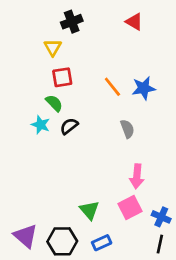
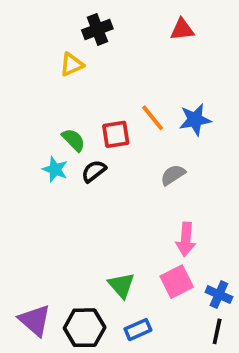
red triangle: (134, 22) -> (182, 29), turned -36
yellow triangle: (53, 47) -> (72, 64), turned 36
red square: (62, 77) -> (116, 134), moved
gray semicircle: (127, 129) -> (173, 175), turned -102

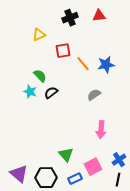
black cross: (97, 29) -> (70, 18), moved
red square: (116, 134) -> (63, 51), moved
pink square: (177, 282) -> (93, 167), moved
blue cross: (219, 295) -> (119, 160), turned 32

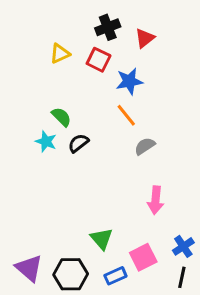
red triangle: (99, 16) -> (145, 38), moved, turned -32
red square: (63, 51) -> (98, 60), moved, turned 35
orange line: (83, 64) -> (126, 115), moved
blue star: (106, 65) -> (129, 81), moved

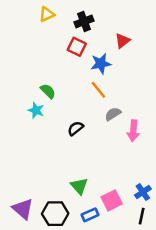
red triangle: (145, 38) -> (122, 41), moved
yellow triangle: (60, 54) -> (47, 14), moved
black semicircle: (78, 143) -> (76, 128), moved
pink arrow: (156, 200) -> (133, 131), moved

